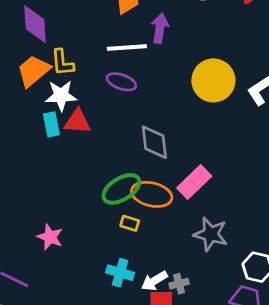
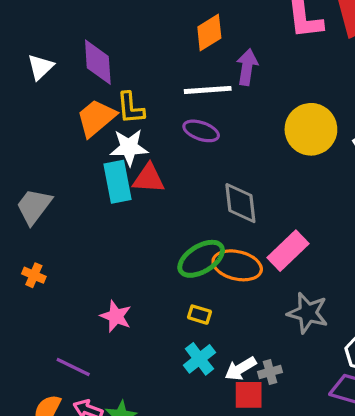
cyan rectangle: (51, 124) -> (117, 182), size x1.4
yellow rectangle: (130, 223) -> (199, 315), moved
cyan cross: (120, 273) -> (199, 359), turned 36

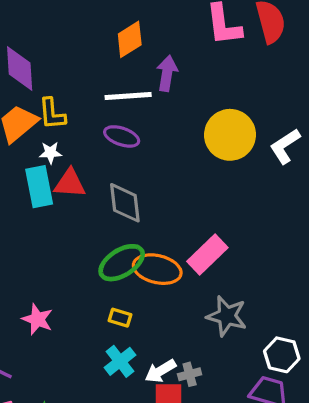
white star: (129, 147) -> (50, 153), size x0.6
gray diamond: (240, 203) -> (125, 203), moved

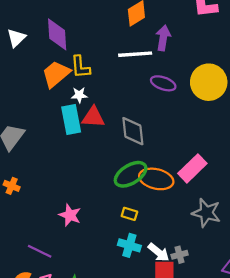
purple ellipse: (122, 136) -> (163, 83), moved
cyan cross: (120, 361) -> (129, 245), turned -35
white arrow: (160, 371) -> (159, 252), turned -110

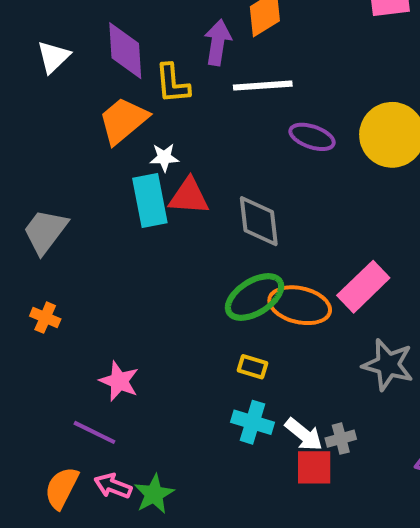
purple arrow: (163, 38) -> (218, 42), moved
yellow L-shape: (80, 67) -> (172, 84), moved
pink star: (70, 215) -> (119, 381), moved

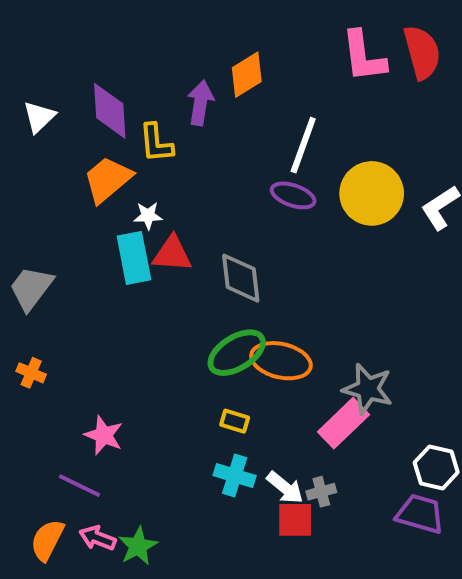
white line: (263, 86) -> (303, 145), moved, turned -66
pink rectangle: (363, 287) -> (343, 423), moved
gray star: (388, 365) -> (368, 389), moved

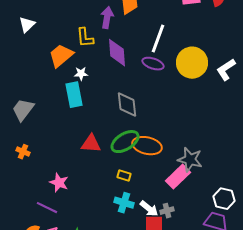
purple diamond: (110, 111) -> (117, 53), moved
red triangle: (172, 254) -> (91, 144), moved

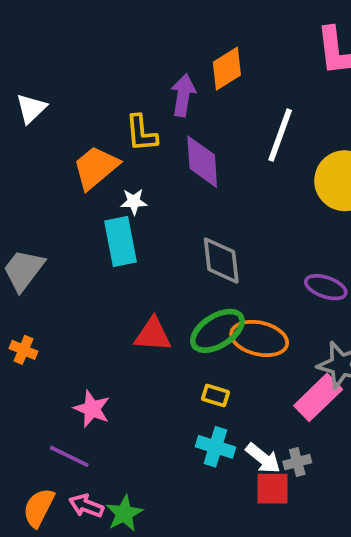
purple ellipse: (153, 64) -> (326, 287), moved

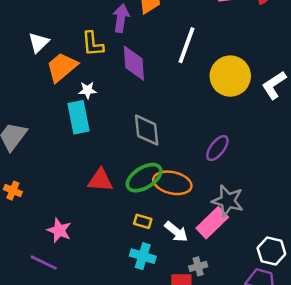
white triangle: (31, 108) -> (39, 43), moved
purple ellipse: (326, 287) -> (217, 148), turned -72
white arrow: (263, 458) -> (176, 232), moved

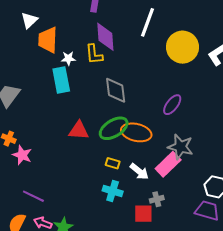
yellow L-shape: (93, 44) -> (94, 54), moved
orange trapezoid: (62, 67) -> (48, 40), turned -48
pink star: (59, 230) -> (22, 155), moved

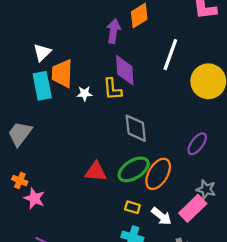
cyan rectangle: (61, 80) -> (42, 86), moved
orange ellipse: (136, 132) -> (158, 174), turned -72
gray star: (180, 147) -> (206, 189), size x0.7

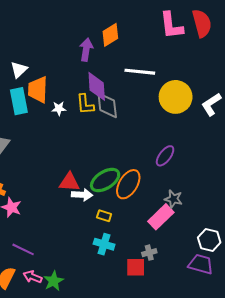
white line: (170, 55) -> (140, 72), turned 76
gray diamond: (136, 128) -> (107, 105), moved
white arrow: (161, 216) -> (82, 195), moved, turned -36

